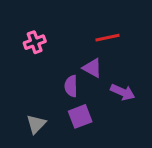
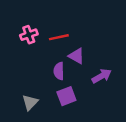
red line: (107, 38) -> (59, 37), moved
purple arrow: (123, 92) -> (102, 76), turned -54

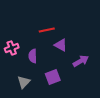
pink cross: (29, 35) -> (12, 48), moved
purple semicircle: (59, 71) -> (33, 56), moved

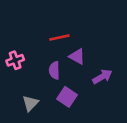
purple semicircle: (33, 56) -> (54, 70), moved
purple square: (53, 77) -> (67, 97), turned -35

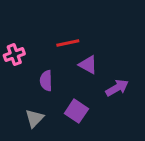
pink cross: (15, 60) -> (14, 55), moved
purple semicircle: (54, 70) -> (46, 81), moved

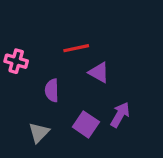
pink cross: (14, 55) -> (16, 61), turned 36
purple arrow: (117, 88) -> (120, 115), moved, turned -30

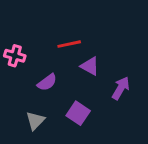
purple semicircle: (52, 90) -> (47, 82), turned -126
purple arrow: (120, 115) -> (121, 88), moved

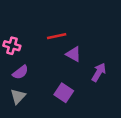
purple semicircle: (47, 82) -> (20, 72), moved
gray triangle: (35, 121) -> (18, 96), moved

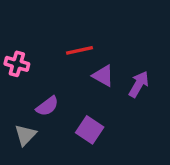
purple semicircle: (20, 72) -> (47, 106), moved
purple arrow: (99, 72) -> (139, 84), moved

